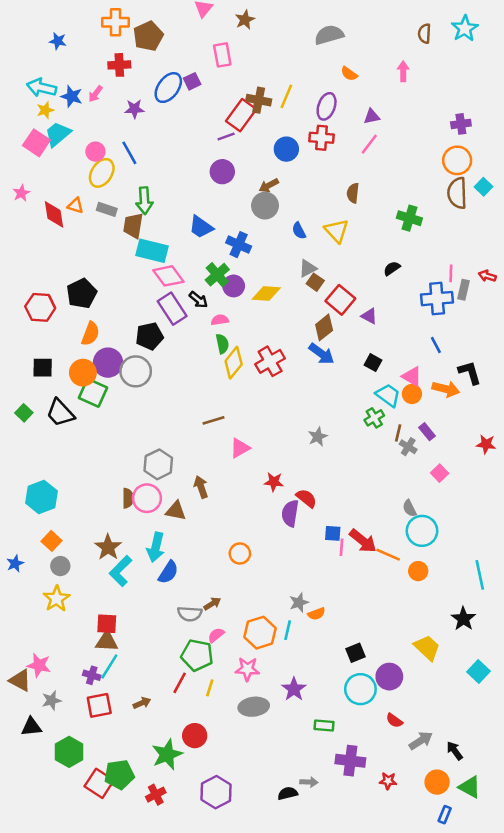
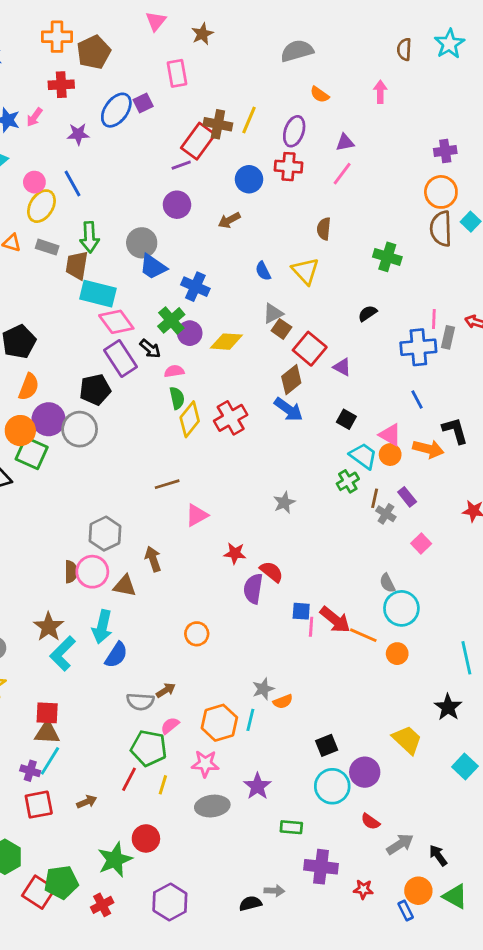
gray circle: (265, 206) -> (142, 243), moved
blue rectangle: (445, 815) -> (406, 910), moved, turned -48

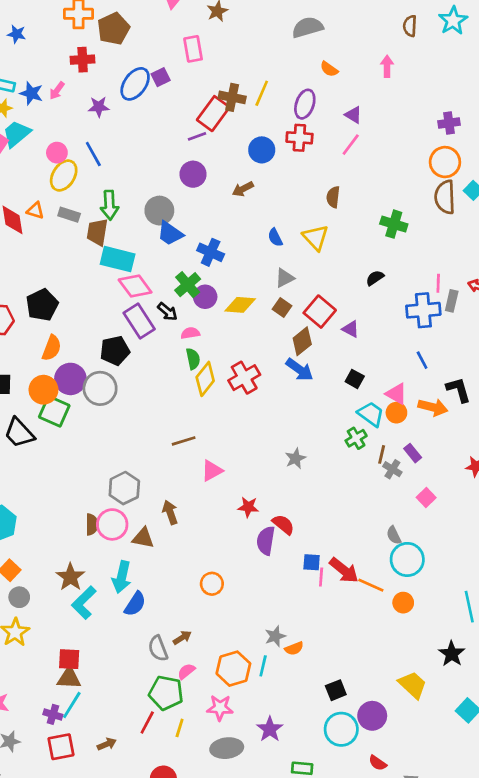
purple triangle: (345, 143) -> (353, 115), turned 42
brown square: (281, 329) -> (282, 308), moved
gray semicircle: (140, 702) -> (158, 648), turned 65

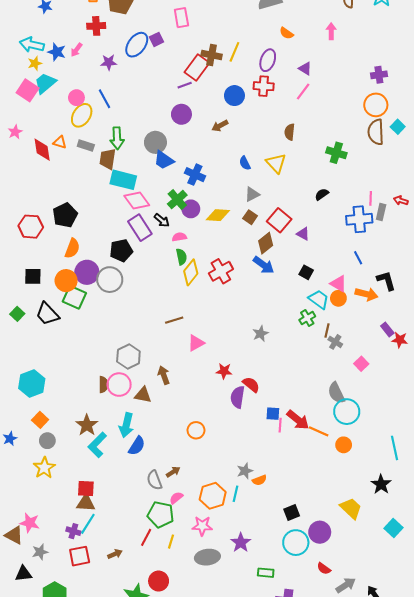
purple rectangle: (413, 453) -> (387, 329), moved
gray semicircle: (394, 535) -> (336, 393), size x1.5

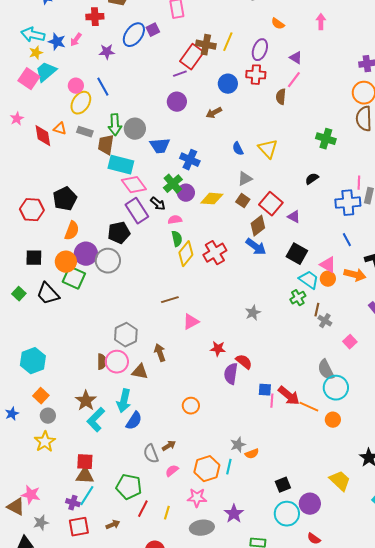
brown semicircle: (290, 132) -> (281, 97), moved
gray circle: (155, 142) -> (135, 129), moved
blue trapezoid: (164, 160) -> (160, 146), turned -40
black square: (306, 272) -> (297, 254), size x1.5
green pentagon: (161, 514) -> (129, 487), moved

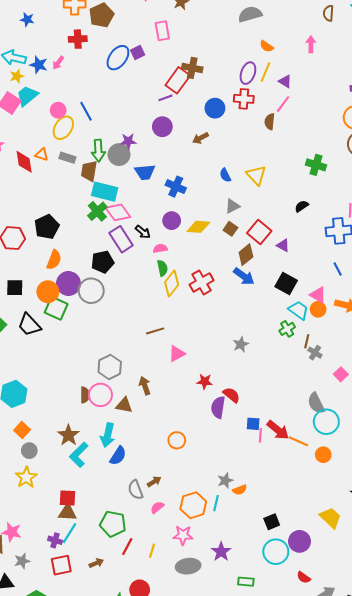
yellow line: (228, 42) -> (265, 72), moved
purple star: (107, 52) -> (128, 141), moved
green cross: (173, 184) -> (97, 211), moved

